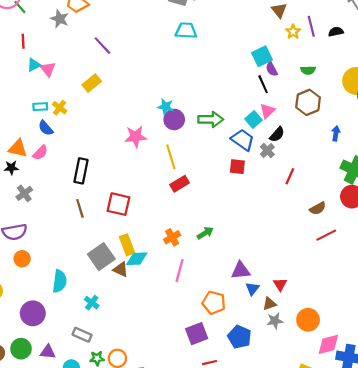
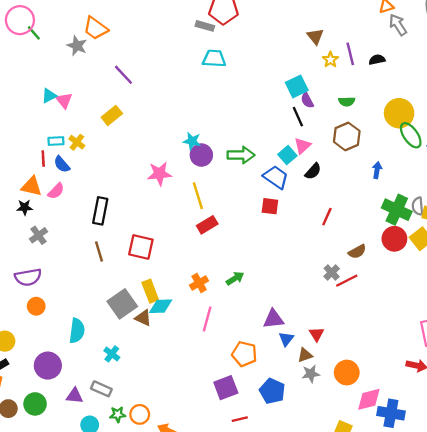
red line: (23, 41) -> (43, 159), moved
gray cross: (267, 151) -> (332, 273), moved
red line: (326, 235) -> (347, 281), moved
purple triangle: (48, 352) -> (75, 396), moved

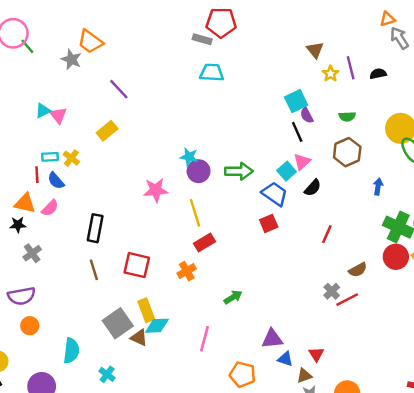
red square: (270, 206) -> (269, 223), turned -30
orange cross: (199, 283) -> (187, 271), moved
blue triangle: (286, 339) -> (285, 359), turned -49

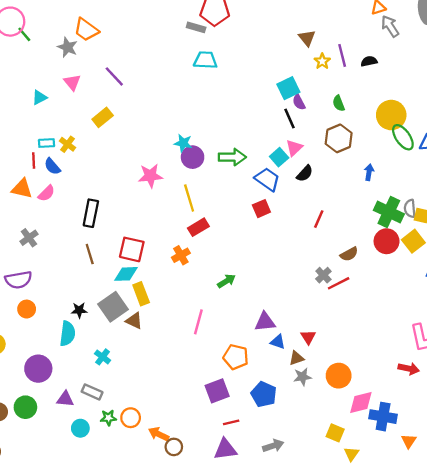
pink triangle: (58, 115) -> (72, 82), moved
green semicircle: (347, 116) -> (339, 103), turned 70
black star: (18, 225) -> (79, 310), moved
cyan diamond: (157, 326) -> (126, 274), moved

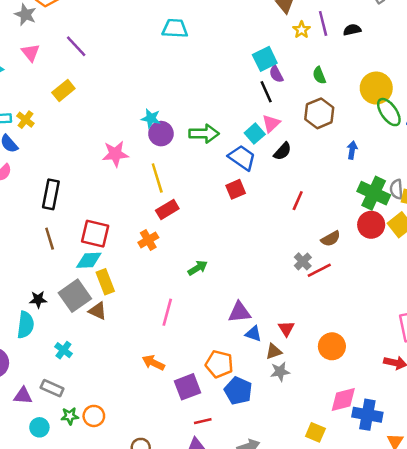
orange pentagon: (236, 357) -> (219, 364), moved
orange circle: (339, 376) -> (332, 346), moved
orange arrow: (159, 434) -> (153, 363), moved

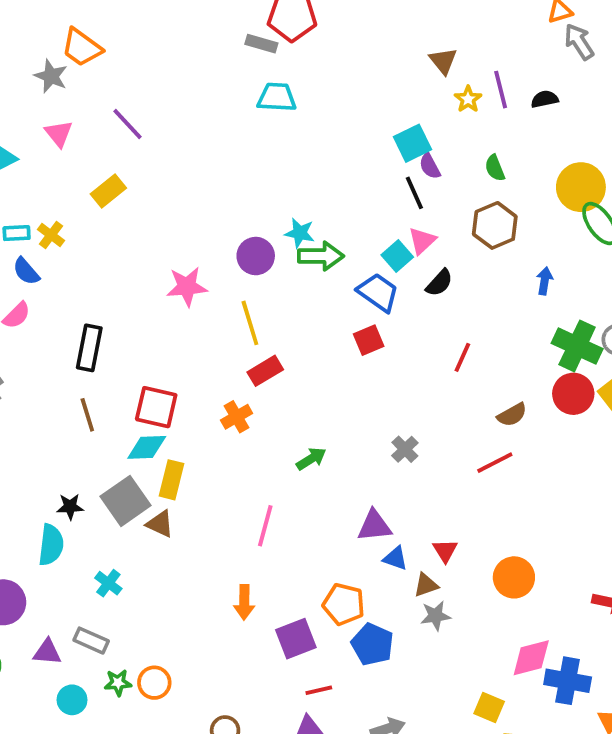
cyan star: (151, 118) -> (300, 233), moved
gray cross: (303, 261) -> (405, 449), moved
yellow rectangle: (105, 282) -> (172, 480), turned 35
orange arrow: (153, 363) -> (244, 602), turned -115

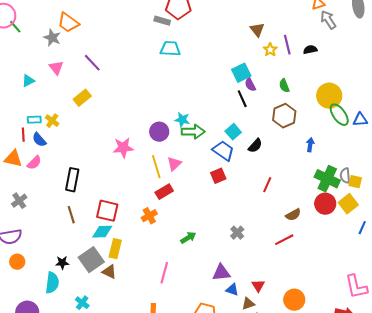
pink triangle: (422, 241) -> (174, 164), moved

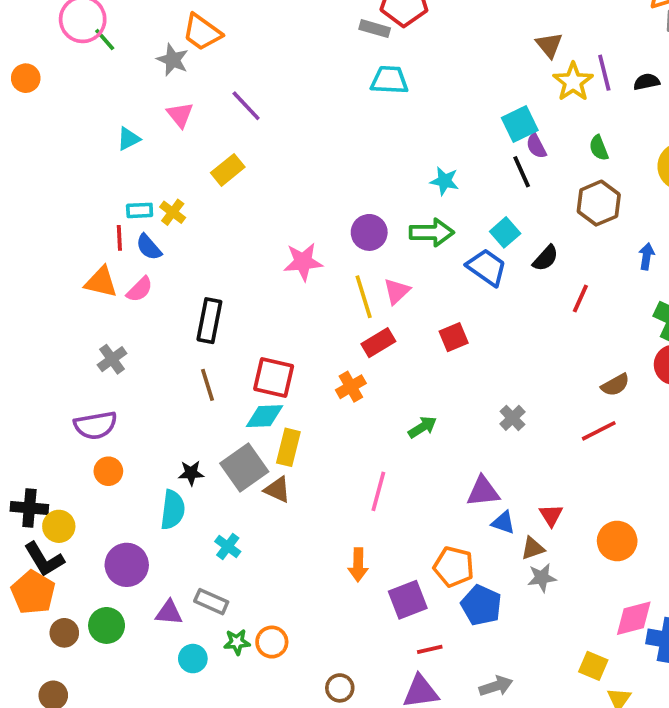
yellow star: (270, 50) -> (573, 82), size x1.5
cyan star: (182, 120) -> (444, 181), moved
red square: (218, 176) -> (454, 337), moved
red line: (267, 185) -> (580, 299), moved

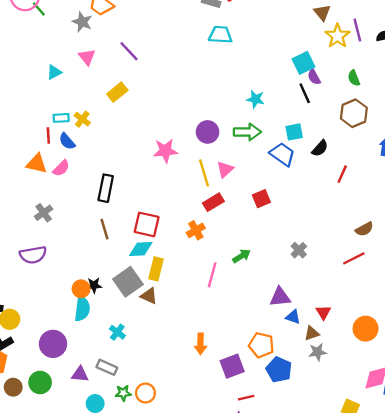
cyan square: (505, 232) -> (294, 132), turned 30
orange circle: (108, 471) -> (81, 289), moved
pink line: (378, 491) -> (212, 275), moved

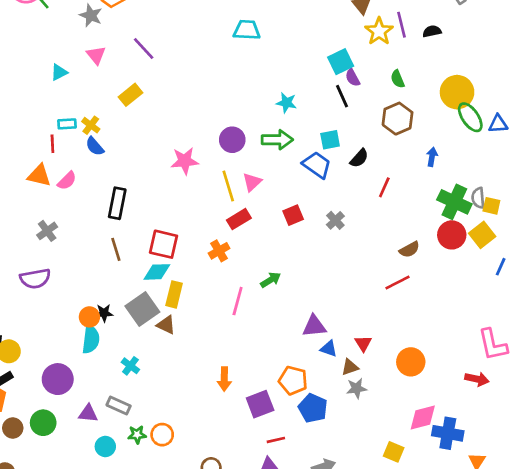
blue semicircle: (67, 141) -> (95, 146), moved
gray cross: (299, 250) -> (335, 220), moved

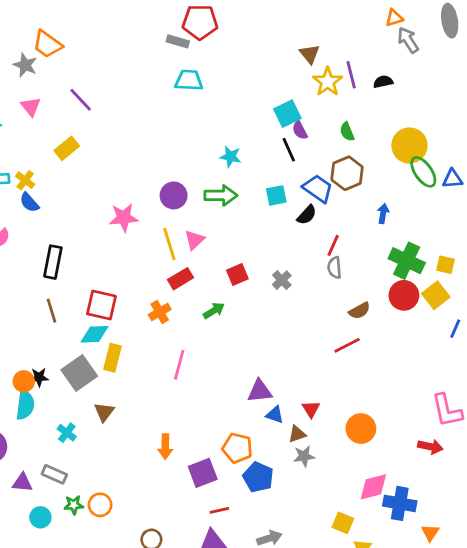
blue trapezoid: (317, 165) -> (318, 189), moved
gray semicircle: (478, 198) -> (335, 268), moved
green arrow: (271, 280) -> (214, 311), moved
brown triangle: (166, 325) -> (104, 412), moved, turned 42

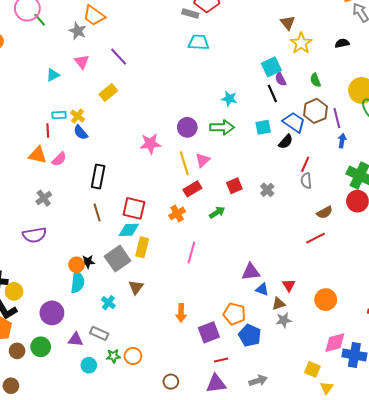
purple line: (351, 75) -> (337, 118), moved

